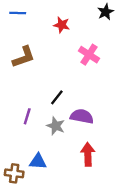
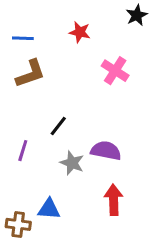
blue line: (18, 13) -> (23, 38), moved
black line: (57, 97) -> (58, 126), moved
purple line: (27, 116) -> (23, 151), moved

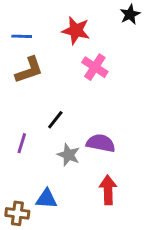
red star: (80, 32) -> (76, 30), size x1.4
pink cross: (115, 71) -> (95, 67), moved

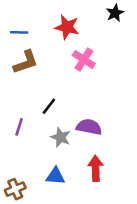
blue triangle: (47, 199) -> (55, 176), moved
brown cross: (17, 213) -> (15, 189), turned -30

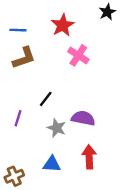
red star: (67, 27) -> (63, 25), turned 30

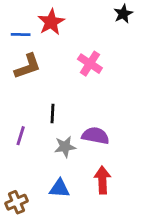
red star: (63, 25) -> (51, 22), moved
black line: (46, 99) -> (53, 113), turned -35
gray star: (57, 128) -> (65, 147), turned -30

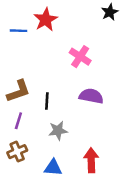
brown L-shape: (28, 66) -> (18, 91), moved
purple semicircle: (95, 136) -> (91, 96), moved
brown cross: (16, 202) -> (17, 152), moved

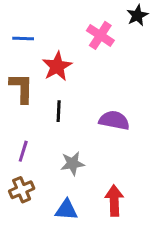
red star: (46, 20) -> (57, 66), moved
pink cross: (80, 57) -> (100, 35), moved
brown L-shape: (18, 91) -> (22, 88), moved, turned -70
black line: (47, 101) -> (59, 111), moved

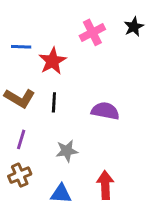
black star: (137, 15) -> (134, 27), moved
pink cross: (100, 35) -> (92, 32), turned 30
blue line: (23, 39) -> (21, 47), moved
brown L-shape: (22, 88) -> (20, 98), moved, turned 120

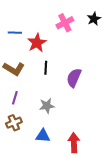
black line: (54, 102) -> (46, 68), moved
purple semicircle: (105, 111) -> (74, 78), turned -78
red arrow: (105, 185) -> (74, 143), moved

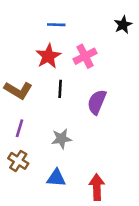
pink cross: (65, 23) -> (85, 56), moved
blue line: (15, 33) -> (56, 25), moved
brown cross: (14, 123) -> (18, 161), turned -35

